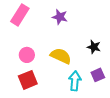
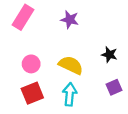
cyan arrow: (75, 81) -> (70, 94), moved

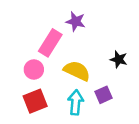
pink rectangle: (23, 17) -> (50, 43), moved
purple square: (114, 87) -> (103, 95), moved

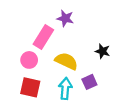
red square: (35, 101) -> (30, 87), turned 35

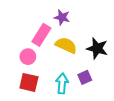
black star: (103, 51) -> (97, 48), size x1.5
yellow semicircle: (66, 61) -> (66, 45), moved

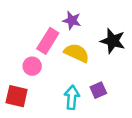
black star: (97, 48) -> (113, 41), moved
red square: (29, 82) -> (17, 96), moved

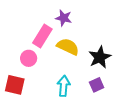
black star: (113, 41) -> (100, 57), moved, turned 30
purple square: (98, 90) -> (97, 85), moved

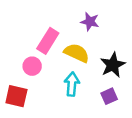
purple star: (64, 18) -> (90, 22), moved
cyan arrow: (64, 86) -> (72, 84), moved

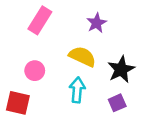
purple star: (90, 22) -> (97, 23), turned 30
pink rectangle: (48, 41) -> (40, 20), moved

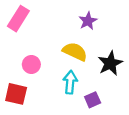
pink rectangle: (40, 20) -> (18, 19), moved
purple square: (117, 103) -> (93, 100), moved

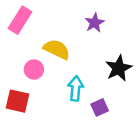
yellow semicircle: (75, 52) -> (57, 49), moved

